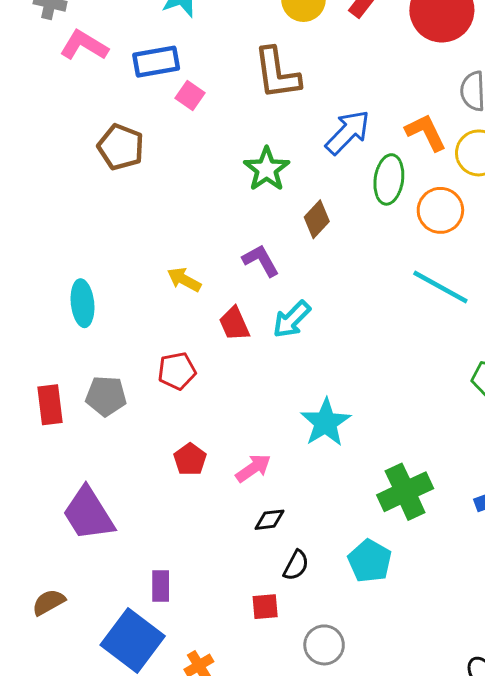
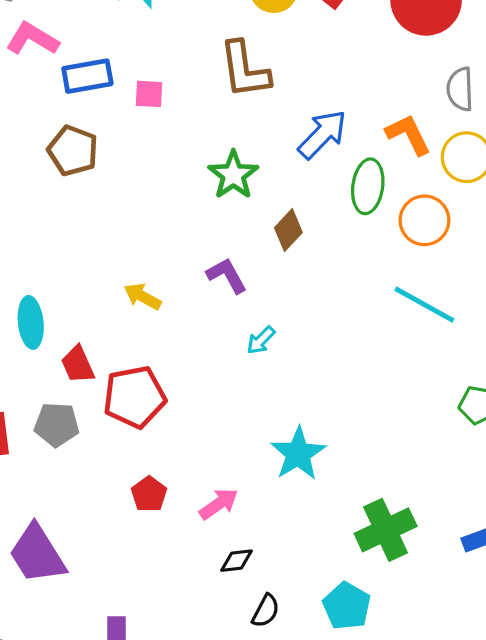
blue rectangle: (156, 62) -> (87, 76), moved
pink square: (190, 95) -> (149, 94), turned -32
cyan arrow: (292, 319) -> (261, 340), size x0.7
red trapezoid: (234, 324) -> (78, 365), moved
red pentagon: (177, 371) -> (134, 397), size x1.5

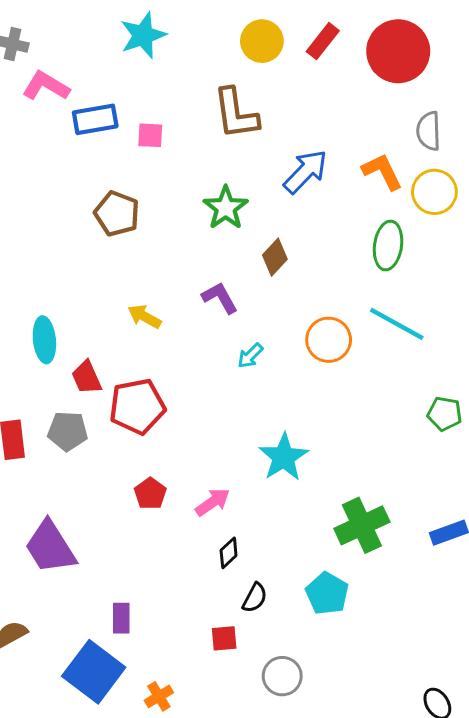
brown pentagon: (73, 151) -> (117, 214), moved
green ellipse: (368, 186) -> (388, 246), moved
orange circle: (424, 220) -> (329, 340), moved
black diamond: (237, 561) -> (229, 553), turned -36

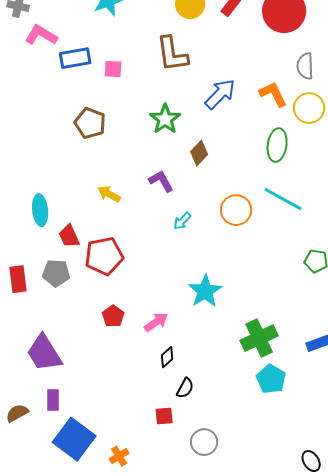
cyan pentagon: (327, 593) -> (271, 379), moved
purple rectangle: (121, 618) -> (53, 400), moved

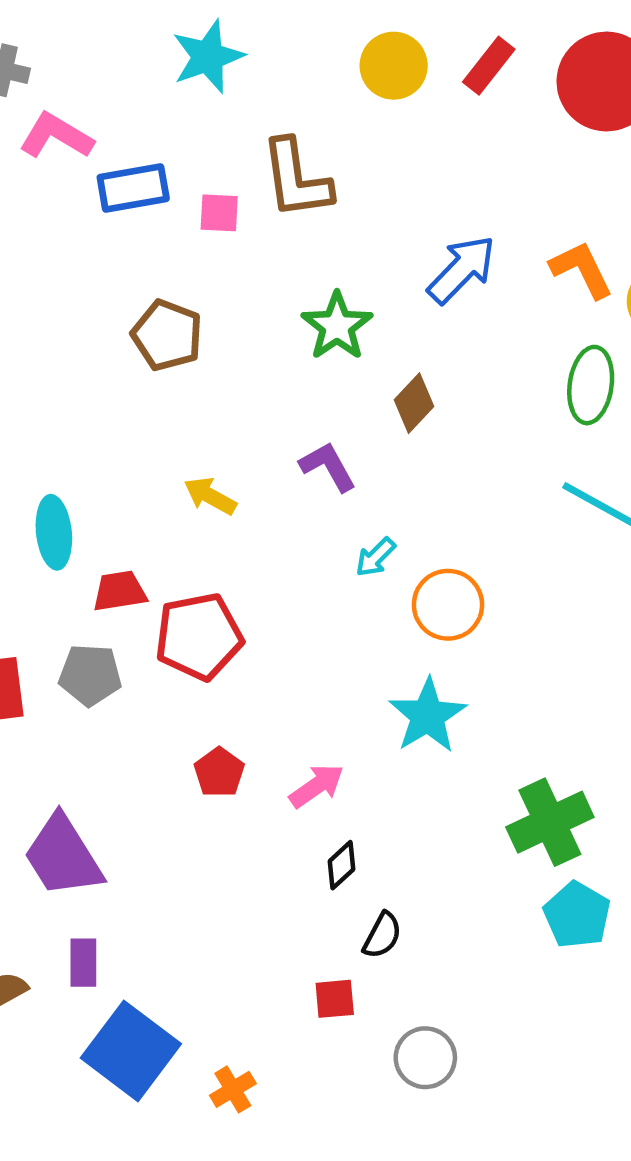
brown L-shape: (172, 54) -> (296, 179), moved
orange circle: (236, 210) -> (448, 605), moved
red trapezoid: (69, 236) -> (120, 591), turned 105

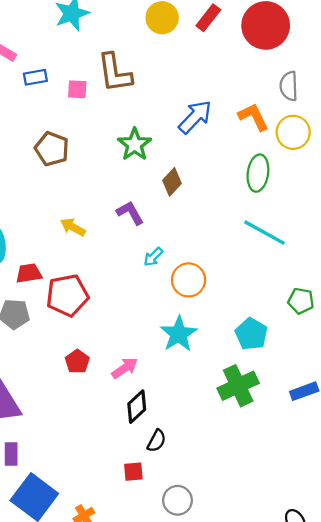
blue rectangle: (133, 188) -> (35, 77), size x0.7
black diamond: (342, 865) -> (137, 407), size x1.4
cyan pentagon: (577, 915) -> (251, 334), moved

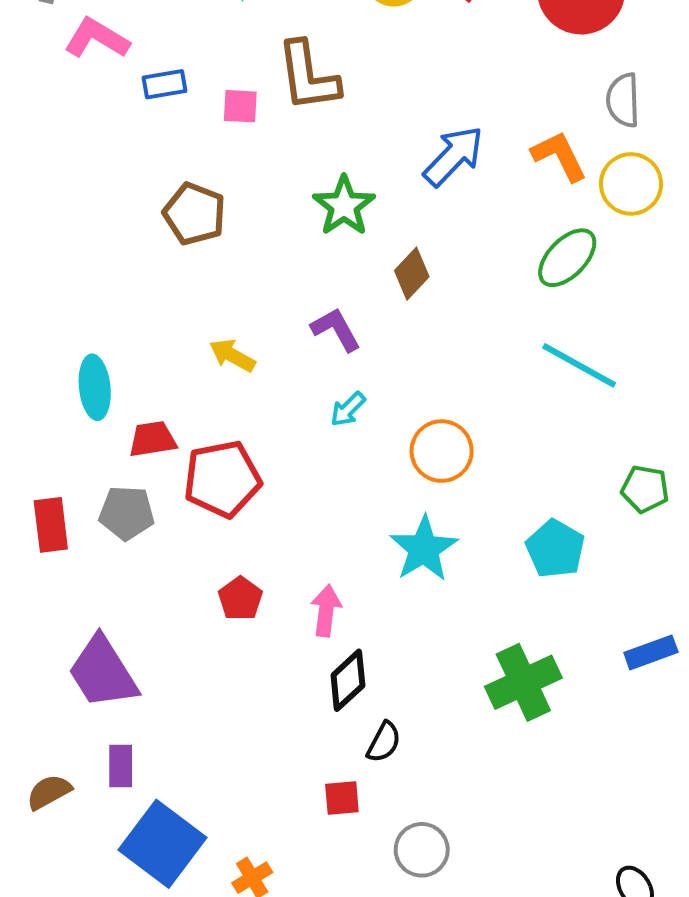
green ellipse: (258, 173) -> (567, 258), turned 36
cyan arrow: (153, 257) -> (348, 409), moved
pink arrow: (125, 368) -> (326, 611), turned -48
green cross: (238, 386) -> (523, 682), moved

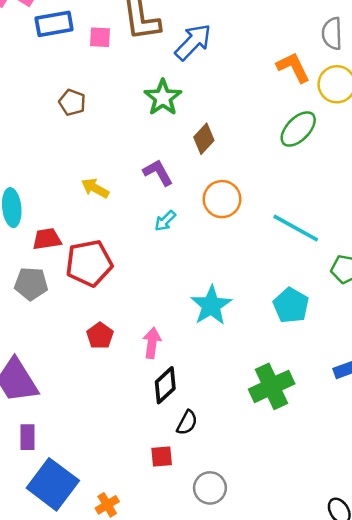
blue rectangle: (164, 84) -> (54, 24), size x1.4
blue arrow: (454, 156) -> (193, 42), moved
brown pentagon: (194, 214) -> (72, 102), size x0.7
cyan line: (579, 365) -> (296, 228), moved
orange circle: (442, 451) -> (222, 199), moved

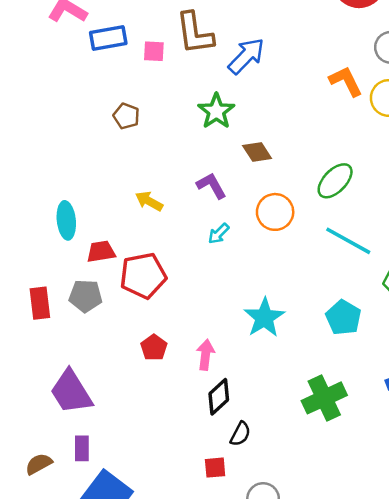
green ellipse: (298, 129) -> (335, 181), moved
brown diamond: (204, 139) -> (257, 152), turned -76

